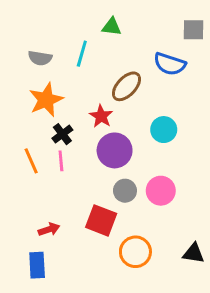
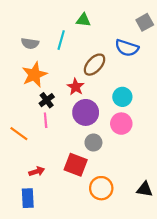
gray square: (194, 30) -> (145, 22), turned -30
orange line: (31, 161) -> (19, 134), moved, turned -30
pink circle: (161, 191) -> (121, 124), moved

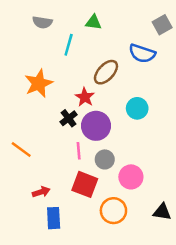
gray semicircle: (30, 43) -> (42, 22), moved
black cross: (47, 100) -> (69, 118), moved
pink line: (46, 120) -> (79, 151), moved
pink circle: (121, 124) -> (131, 177), moved
blue rectangle: (28, 198) -> (54, 218), moved

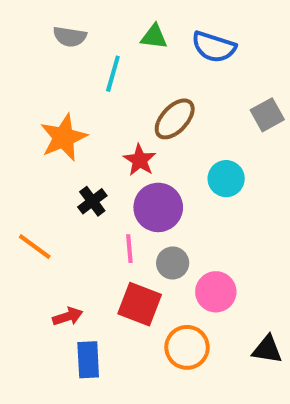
gray square: (162, 25) -> (267, 115), moved
blue semicircle: (142, 53) -> (214, 47), moved
black cross: (69, 118) -> (92, 201), moved

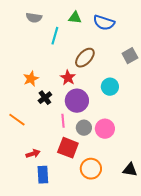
orange star: (64, 137) -> (31, 79), moved, size x0.7
pink circle: (216, 292) -> (105, 129), moved

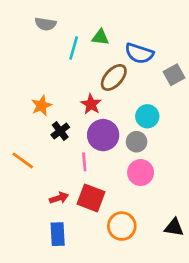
green triangle: (75, 18) -> (100, 37), moved
blue semicircle: (104, 23) -> (139, 53), moved
gray circle: (84, 128) -> (137, 142), moved
red arrow: (33, 154) -> (59, 198), moved

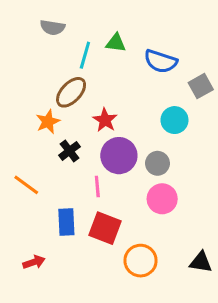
brown ellipse: (114, 77) -> (71, 92), moved
cyan circle: (147, 116) -> (174, 120), moved
red arrow: (59, 198) -> (34, 262), moved
blue rectangle: (58, 234) -> (66, 222), moved

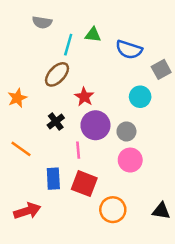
orange star: (48, 122) -> (17, 98), moved
red arrow: (34, 262) -> (27, 211), size x1.5

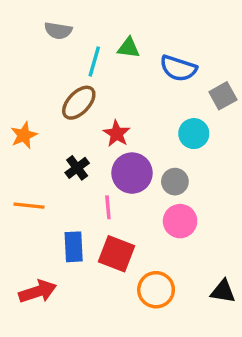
orange line: (21, 149) -> (29, 206), turned -30

